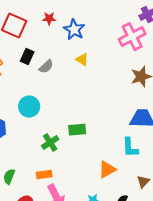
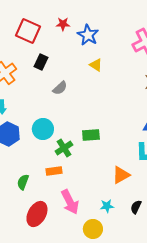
gray semicircle: (46, 67) -> (60, 88), moved
cyan circle: (29, 107) -> (43, 129), moved
orange rectangle: (44, 175) -> (54, 171), moved

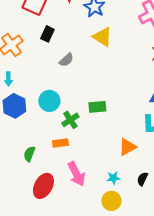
yellow triangle: (96, 65) -> (102, 37), size x1.5
yellow circle: (93, 229) -> (111, 201), moved

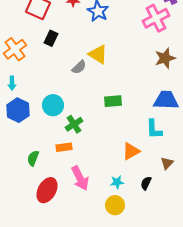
yellow triangle: (102, 37) -> (98, 54), moved
gray semicircle: (66, 60) -> (79, 67), moved
green rectangle: (97, 107) -> (113, 101), moved

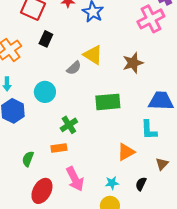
brown star: (165, 58) -> (133, 63), moved
green rectangle: (113, 101) -> (108, 102), size x1.4
cyan circle: (53, 105) -> (45, 92), moved

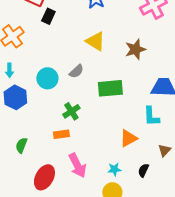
black rectangle: (46, 39) -> (48, 16), moved
gray semicircle: (74, 68) -> (76, 71), moved
green semicircle: (28, 159) -> (21, 145), moved

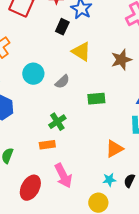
black rectangle: (48, 16) -> (62, 27), moved
cyan circle: (47, 78) -> (33, 74), moved
green rectangle: (110, 88) -> (96, 99), size x0.7
cyan star: (114, 169) -> (109, 180), moved

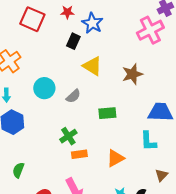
orange rectangle: (47, 145) -> (79, 154), moved
orange triangle: (114, 149) -> (115, 158), moved

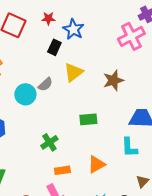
yellow triangle: (92, 66) -> (73, 72), turned 50
gray semicircle: (73, 96) -> (45, 84), moved
orange rectangle: (79, 154) -> (62, 170), moved

